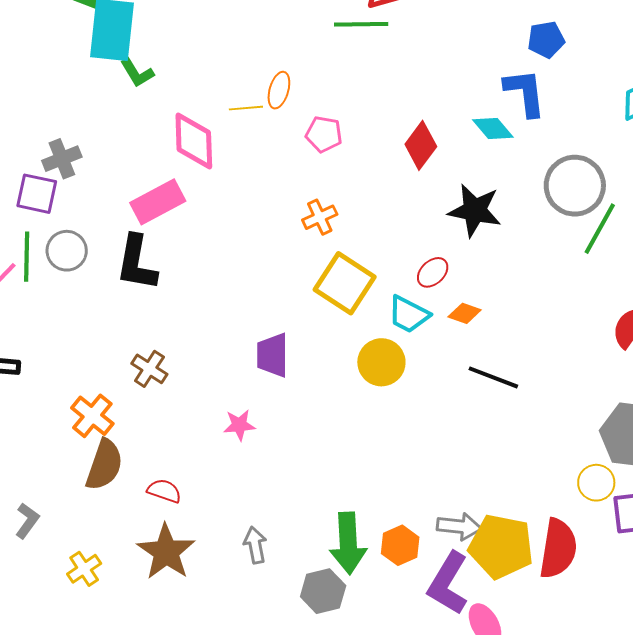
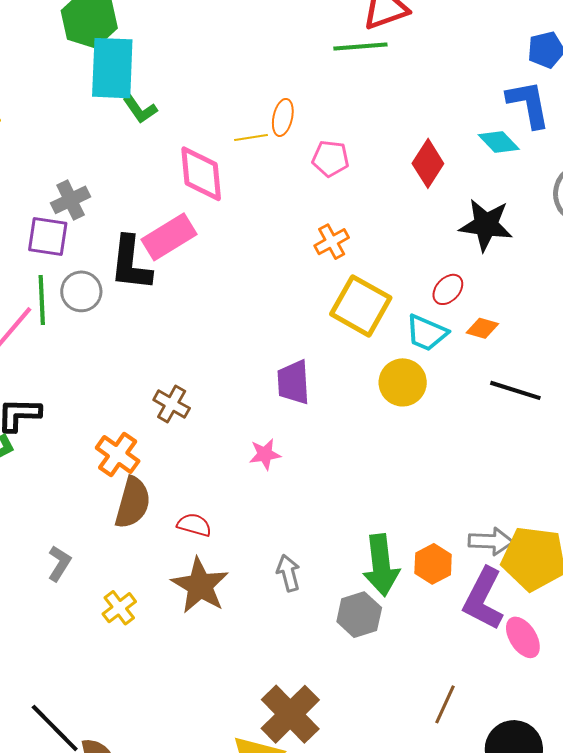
black L-shape: (137, 263) -> (131, 263), moved

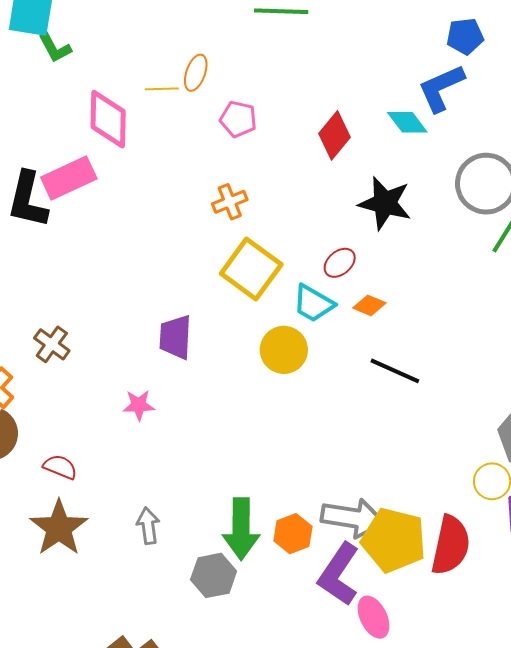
blue L-shape: (528, 104) -> (441, 88), turned -110
gray arrow: (491, 541) -> (353, 518), size x1.4

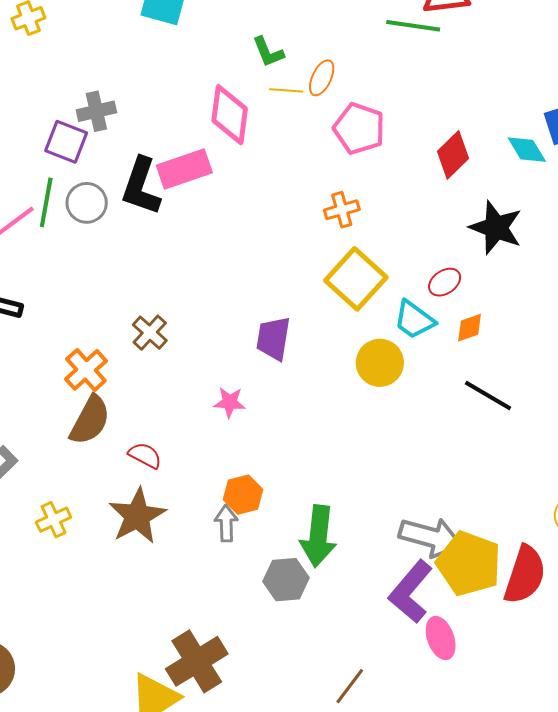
green L-shape: (55, 48) -> (268, 52), moved
pink pentagon: (238, 119) -> (359, 128), size x1.4
orange diamond: (369, 305) -> (470, 328), turned -48
orange hexagon: (293, 534) -> (243, 495), moved

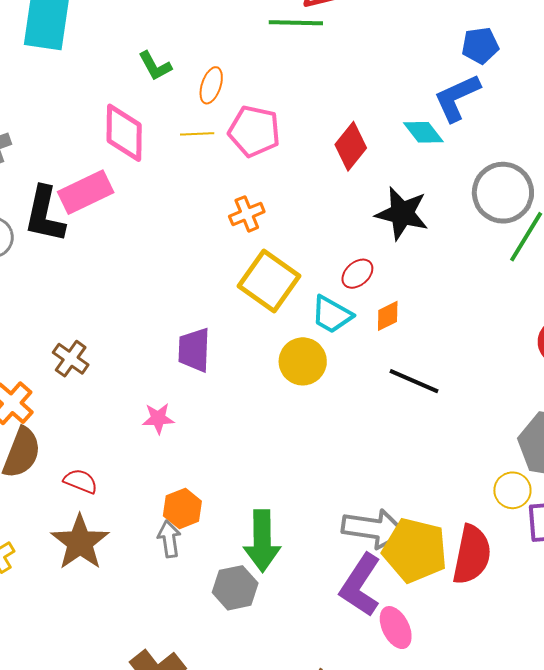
yellow line: (286, 90) -> (197, 134), moved

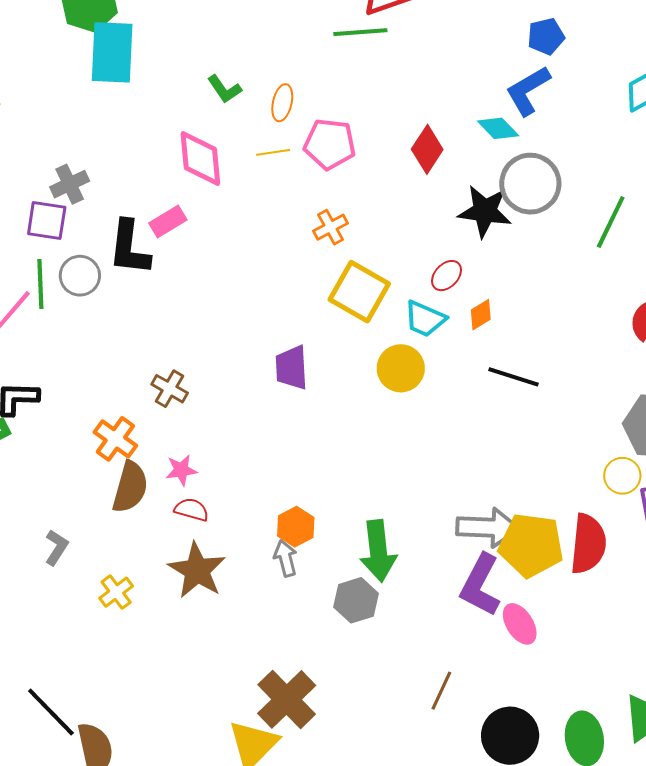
pink rectangle: (86, 192) -> (168, 221), size x0.7
gray circle: (503, 193) -> (530, 184), moved
pink star: (158, 418) -> (181, 470), moved

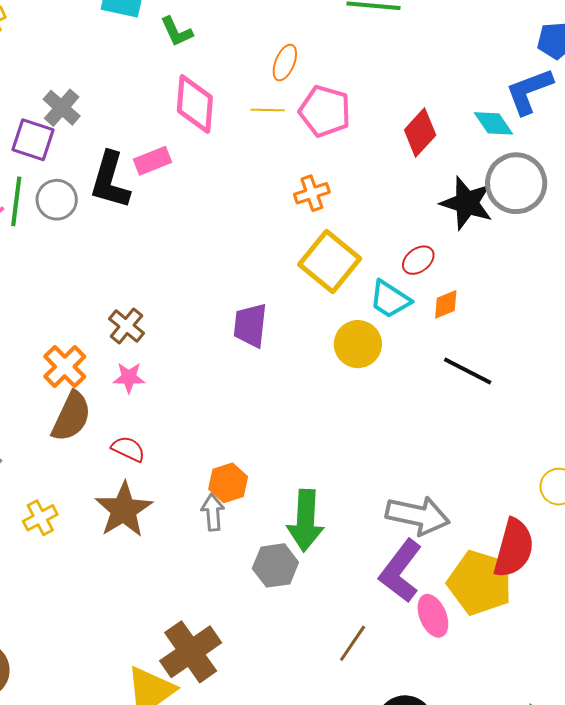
green L-shape: (224, 89) -> (177, 32), moved
gray cross: (70, 184) -> (62, 108), turned -33
pink star: (181, 470) -> (129, 378), moved
yellow pentagon: (531, 545) -> (480, 583), moved
brown line: (441, 691) -> (353, 643), moved

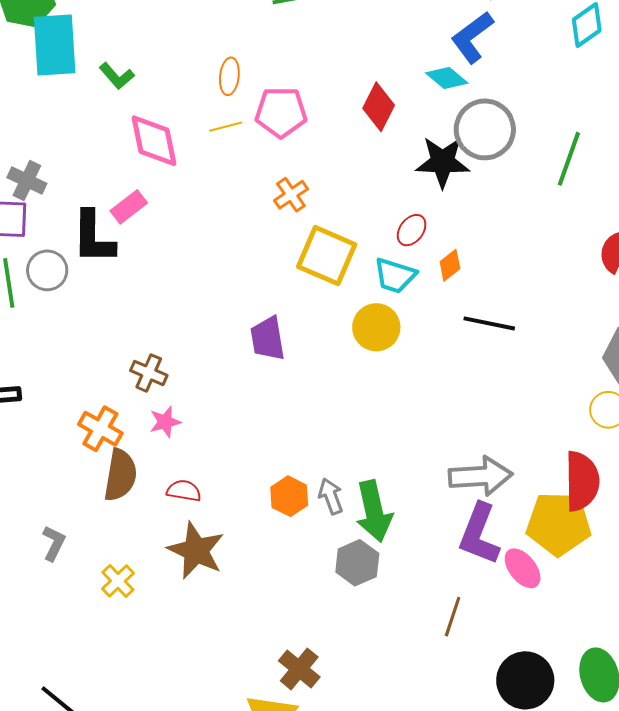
gray arrow: (213, 512) -> (331, 496), moved
brown cross: (191, 652) -> (299, 669), size x0.7

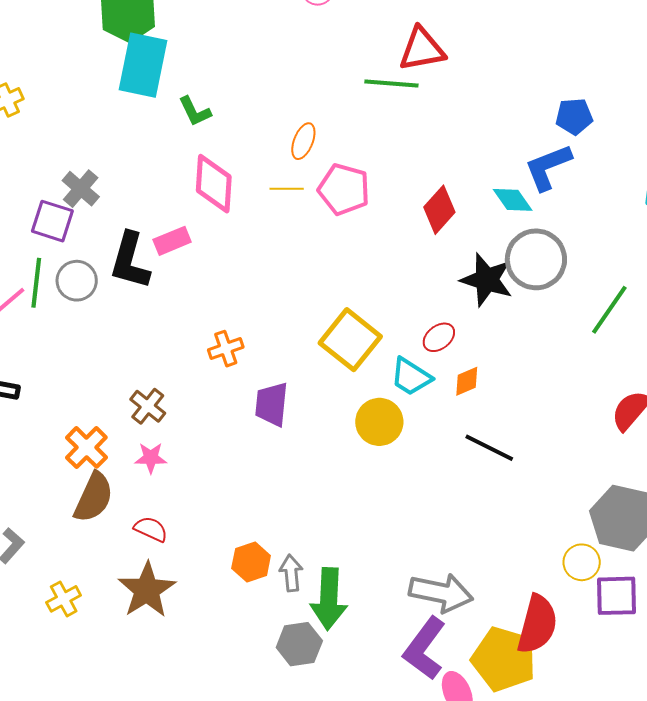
orange cross: (291, 195) -> (226, 349), moved

